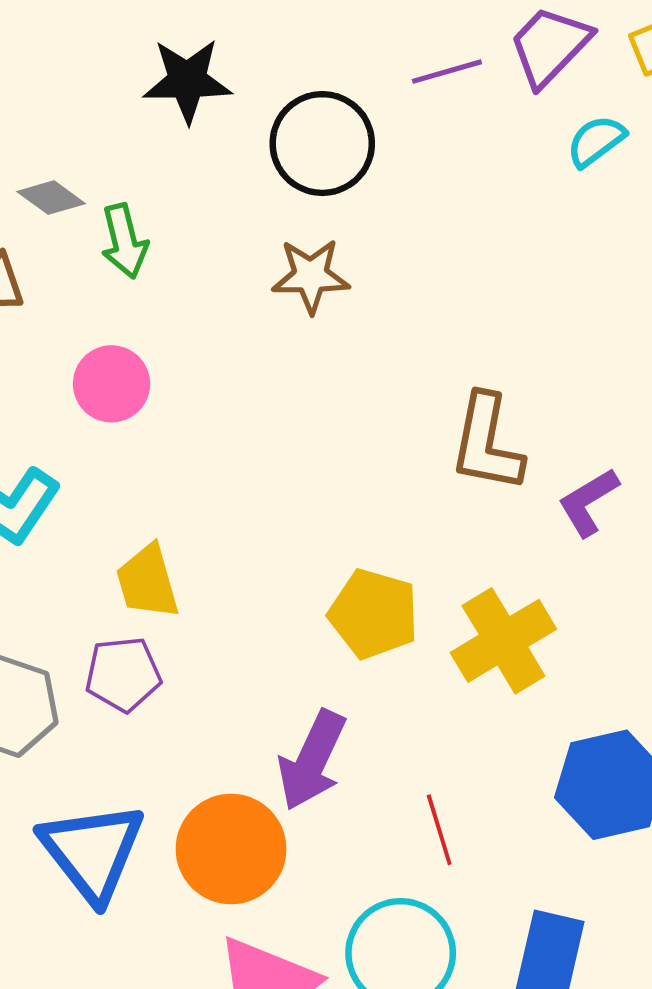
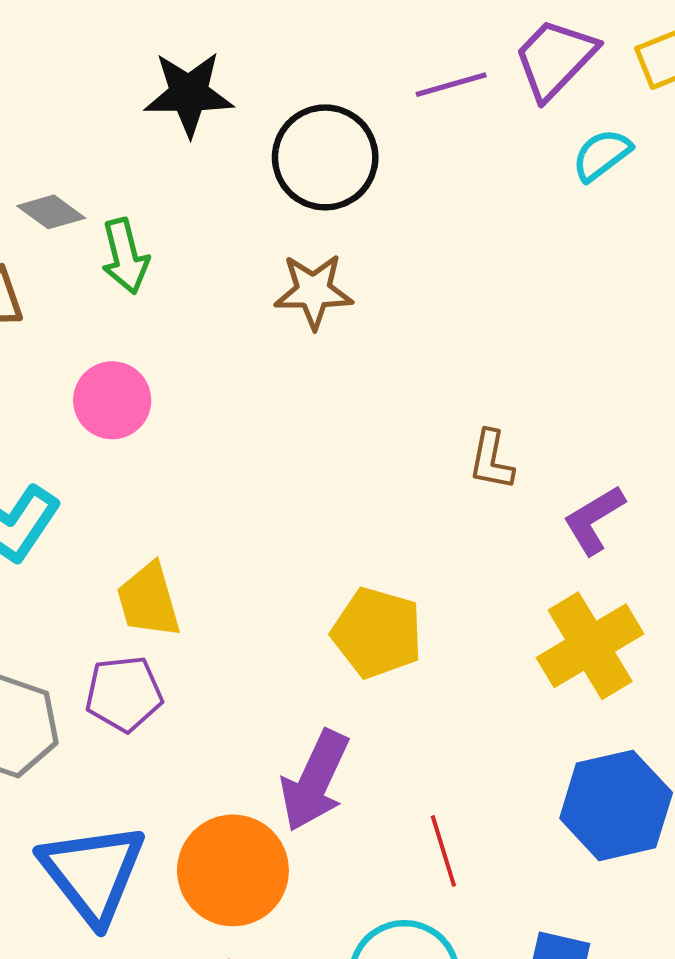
brown L-shape: (487, 443) -> (491, 460), size x0.6
yellow cross: (503, 641) -> (590, 646), moved

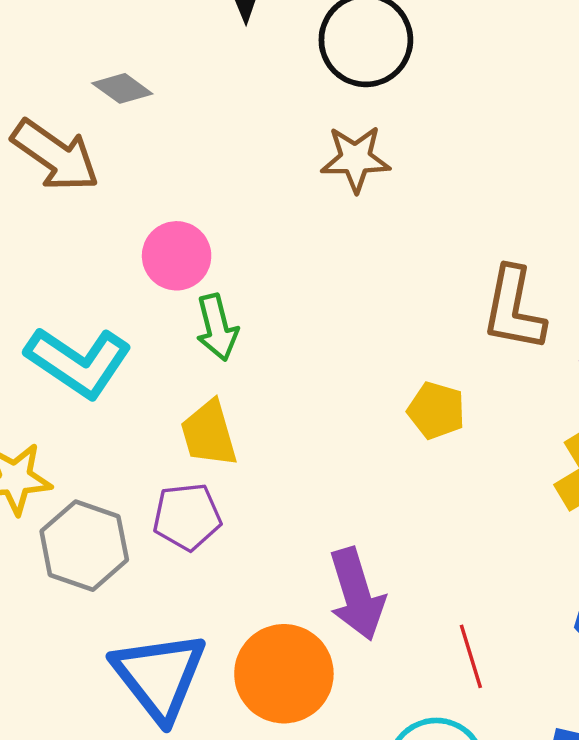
green arrow: (125, 256) -> (217, 327), moved
brown L-shape: (491, 460) -> (514, 309), size x1.6
yellow pentagon: (377, 633) -> (436, 411), moved, size x0.7
purple arrow: (315, 781) -> (357, 594), turned -42

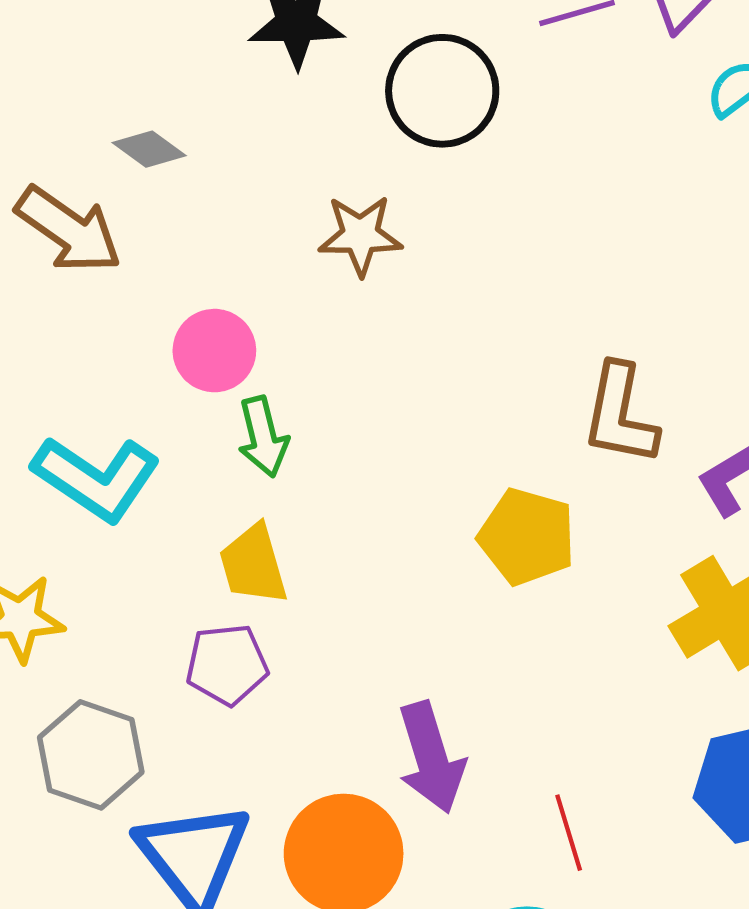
brown star: (355, 159) -> (360, 235), moved
yellow pentagon: (436, 411) -> (527, 537), size x1.4
gray hexagon: (84, 546) -> (91, 755), moved

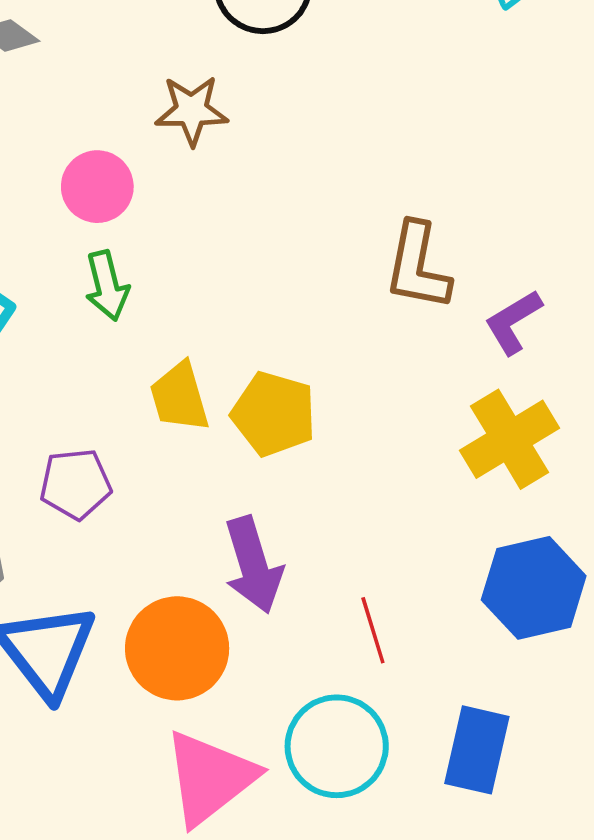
pink circle: (214, 351) -> (97, 187), moved
yellow pentagon: (527, 537) -> (274, 414), moved
yellow trapezoid: (253, 565) -> (179, 397), moved

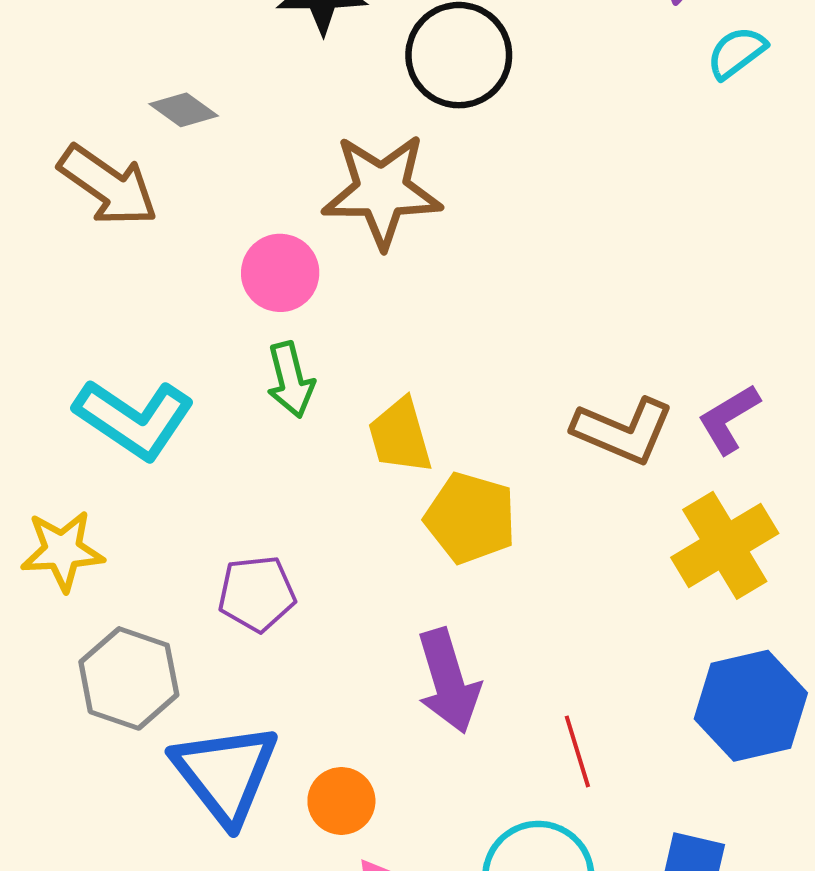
brown star: (192, 110) -> (382, 191), size x1.5
brown L-shape: (418, 266) -> (623, 431), moved, turned -78
yellow trapezoid: (179, 397) -> (400, 436), moved
orange circle: (177, 648) -> (341, 801), moved, size x0.6

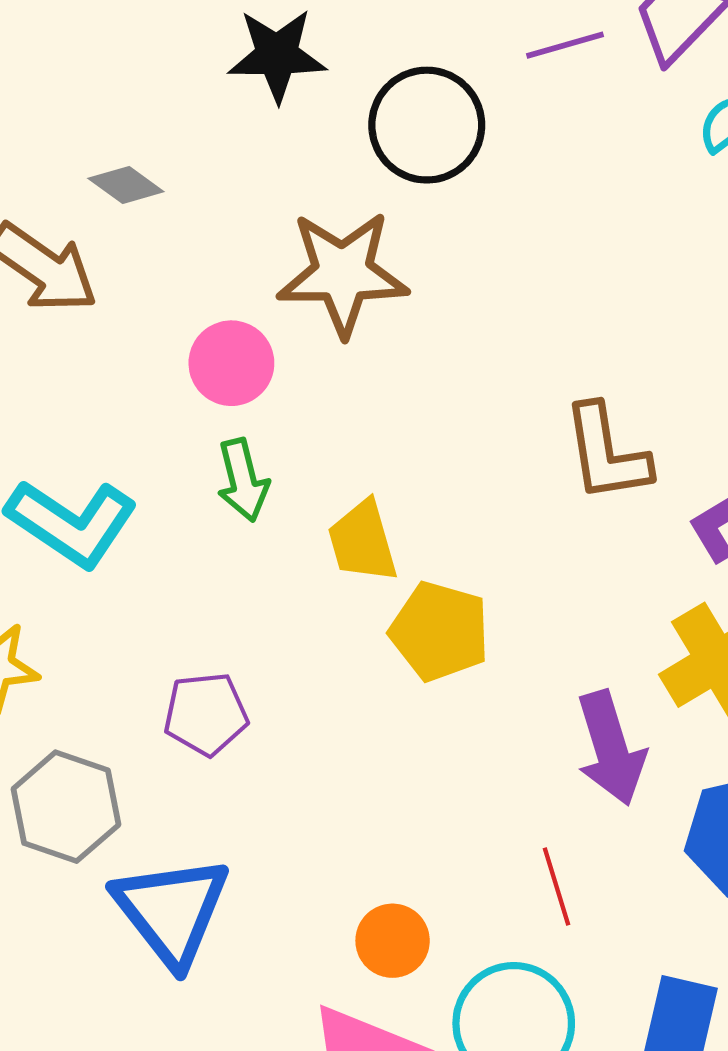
brown L-shape: (623, 431) -> (606, 453), moved, turned 58
purple arrow: (448, 681) -> (611, 748), moved
orange circle: (341, 801) -> (393, 941), moved

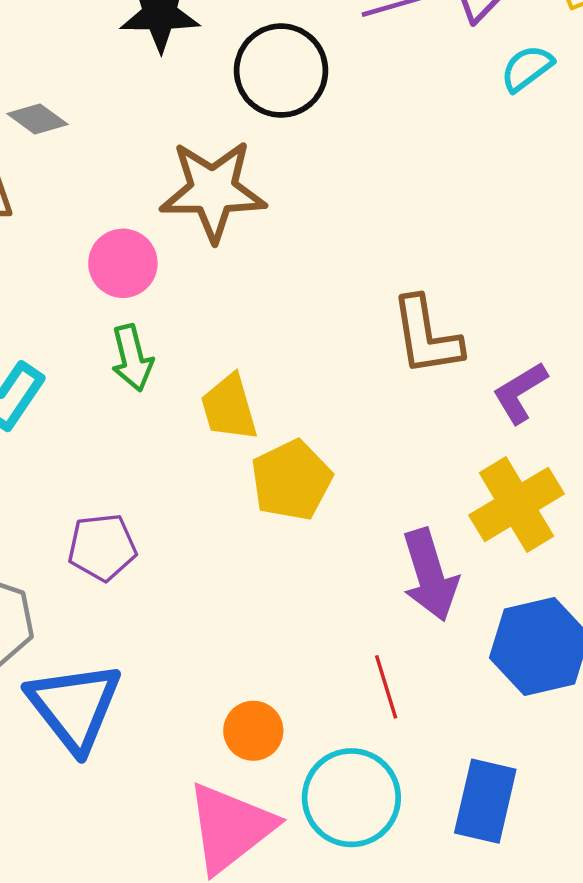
yellow pentagon: (440, 631) -> (291, 480), turned 30

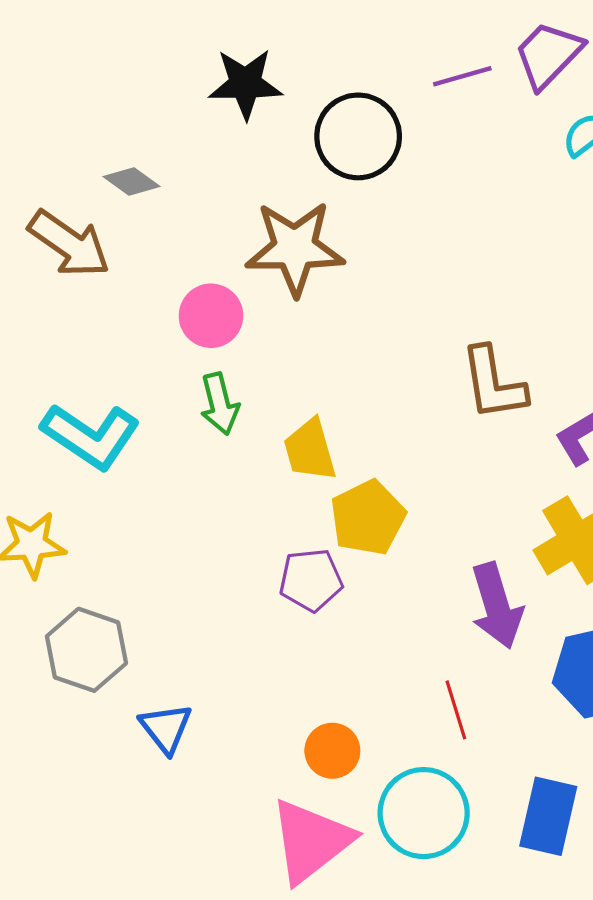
purple pentagon: (102, 547) -> (311, 580), moved
blue triangle: (74, 707) -> (166, 728), size x0.6

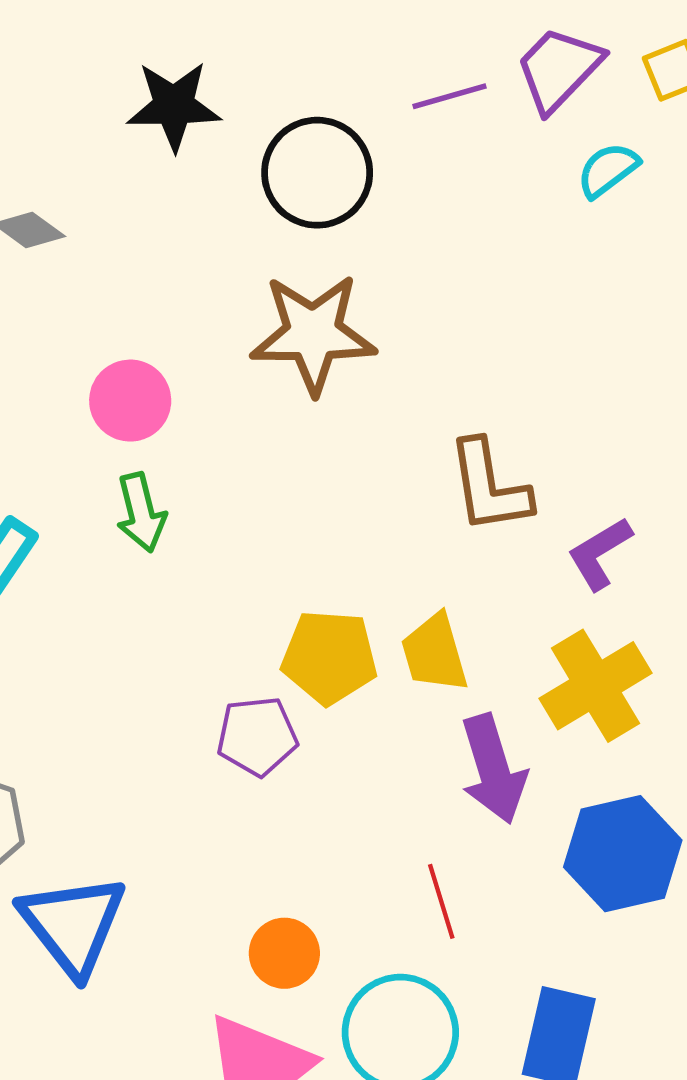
brown star: (295, 248) -> (313, 334), moved
yellow trapezoid: (310, 450) -> (434, 653), moved
yellow pentagon: (368, 518) -> (329, 657), turned 30
blue triangle: (166, 728) -> (73, 925), size x1.6

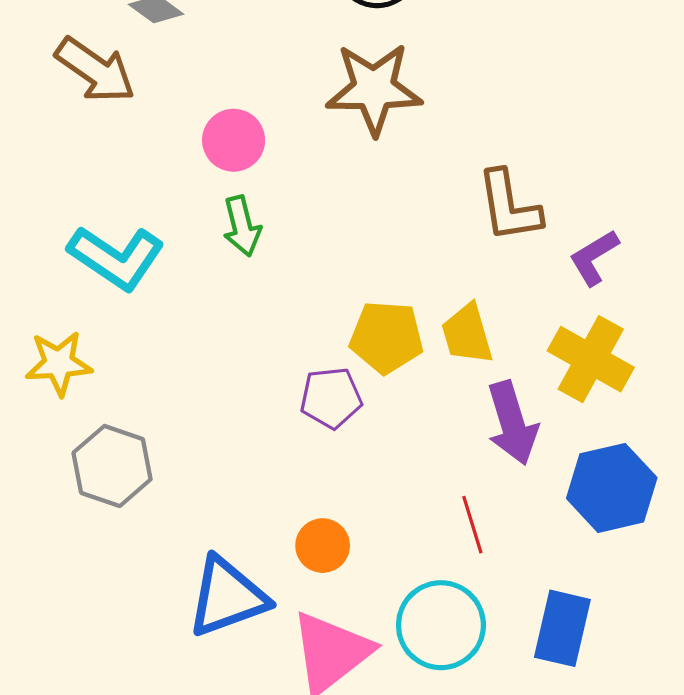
yellow cross: (596, 686) -> (591, 359), turned -30
blue triangle: (73, 925) -> (227, 597), moved, turned 48
orange circle: (284, 953) -> (323, 546), moved

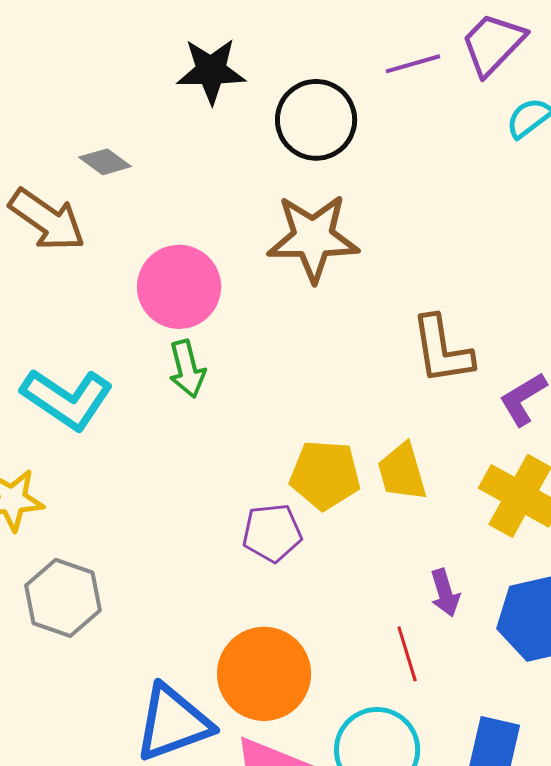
pink circle: (234, 140) -> (179, 287), size x1.4
purple arrow: (512, 423) -> (445, 593), moved, size x0.6
orange circle: (323, 546) -> (264, 674), size x1.8

